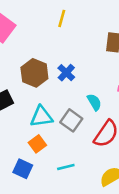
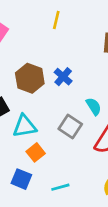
cyan triangle: (41, 117) -> (24, 126), moved
cyan line: (66, 167) -> (60, 187), moved

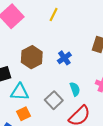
yellow line: (56, 20) -> (54, 15), moved
blue cross: (63, 77) -> (64, 58), moved

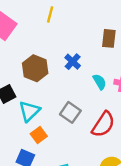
cyan semicircle: (75, 89) -> (100, 82), moved
cyan triangle: (20, 92) -> (29, 111), turned -36

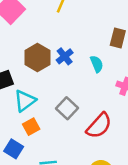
blue cross: (73, 62) -> (65, 56), moved
cyan semicircle: (100, 82) -> (97, 64), moved

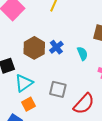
gray square: (67, 108) -> (58, 89), turned -30

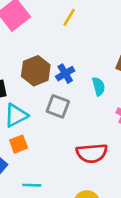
gray square: (58, 89) -> (58, 106), moved
red semicircle: (84, 104) -> (92, 153), turned 35

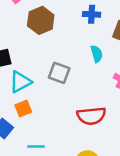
brown hexagon: (36, 71) -> (41, 20), moved
blue cross: (65, 74) -> (92, 14), moved, turned 35

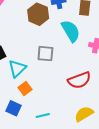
brown hexagon: (41, 20) -> (38, 14), moved
cyan semicircle: (97, 54) -> (71, 31), size x1.6

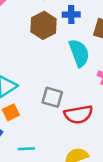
gray square: (45, 54) -> (52, 97), moved

